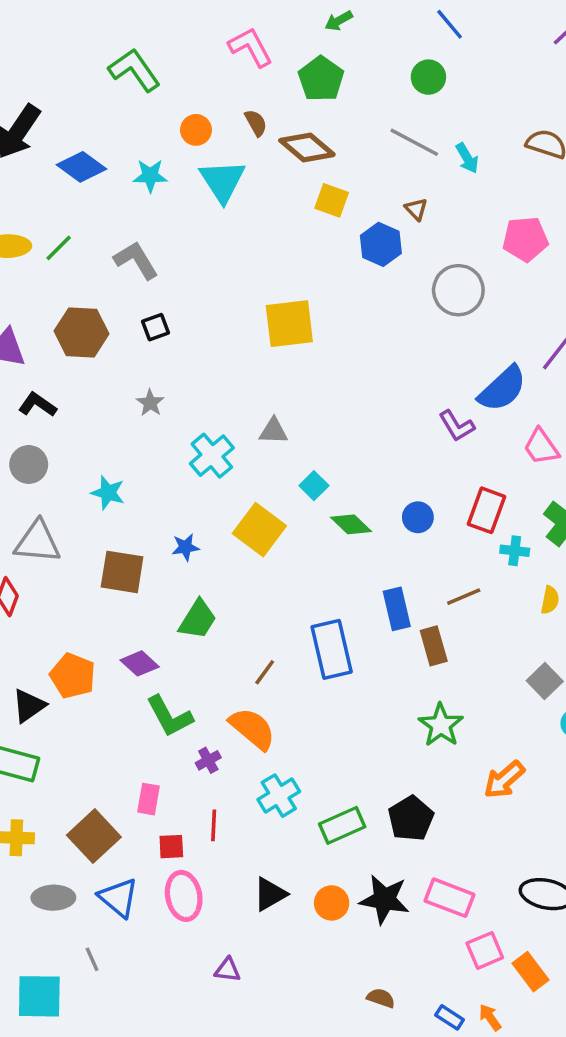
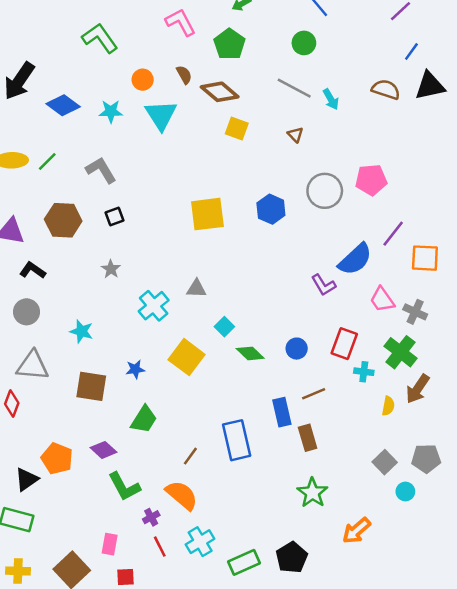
pink pentagon: (525, 239) -> (371, 180), moved
blue hexagon: (381, 244) -> (271, 209), moved
brown line: (464, 597) -> (314, 394), moved
red line: (214, 825) -> (160, 547), moved, turned -30

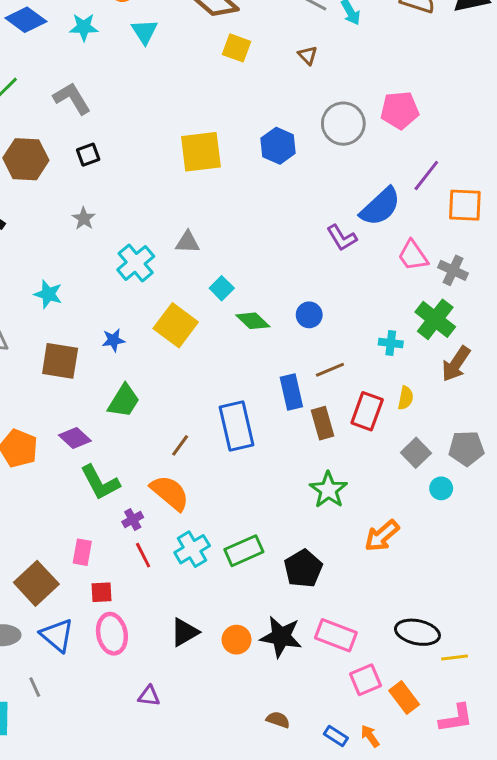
cyan triangle: (161, 115) -> (145, 32), size x0.7
red rectangle: (344, 344) -> (367, 411), moved
yellow semicircle: (388, 406) -> (406, 398), moved
green rectangle: (244, 562) -> (244, 551), moved

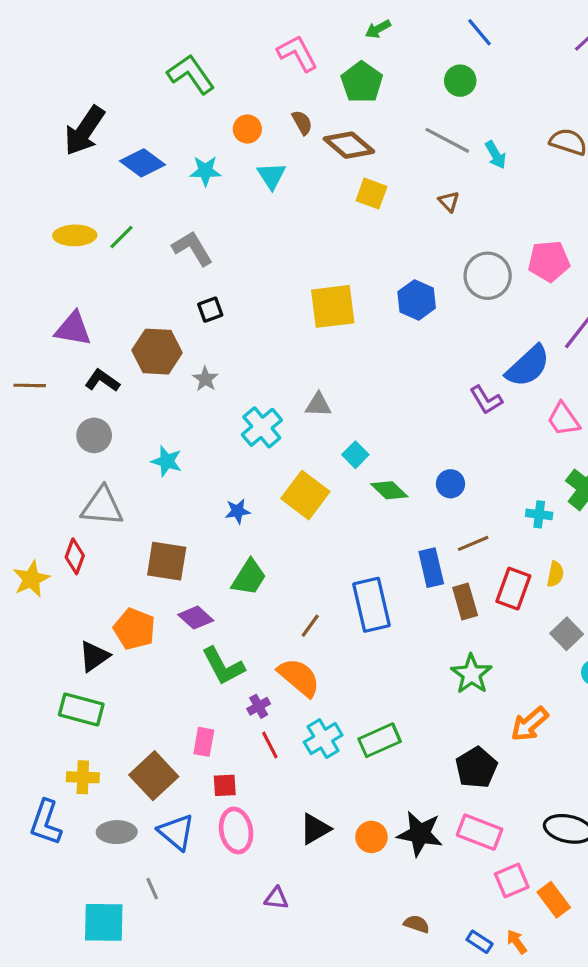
brown hexagon: (26, 159) -> (157, 352), moved
brown square: (60, 361) -> (167, 561), moved
black pentagon: (303, 568) -> (476, 768), moved

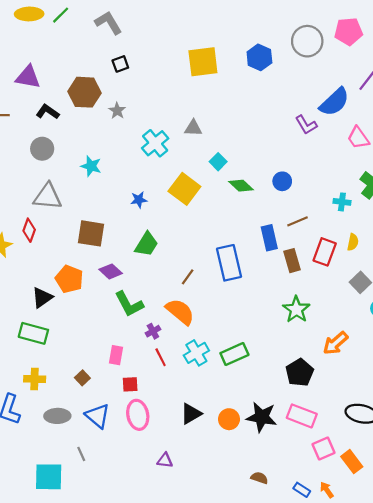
brown square: (154, 776) -> (82, 378), size x0.5

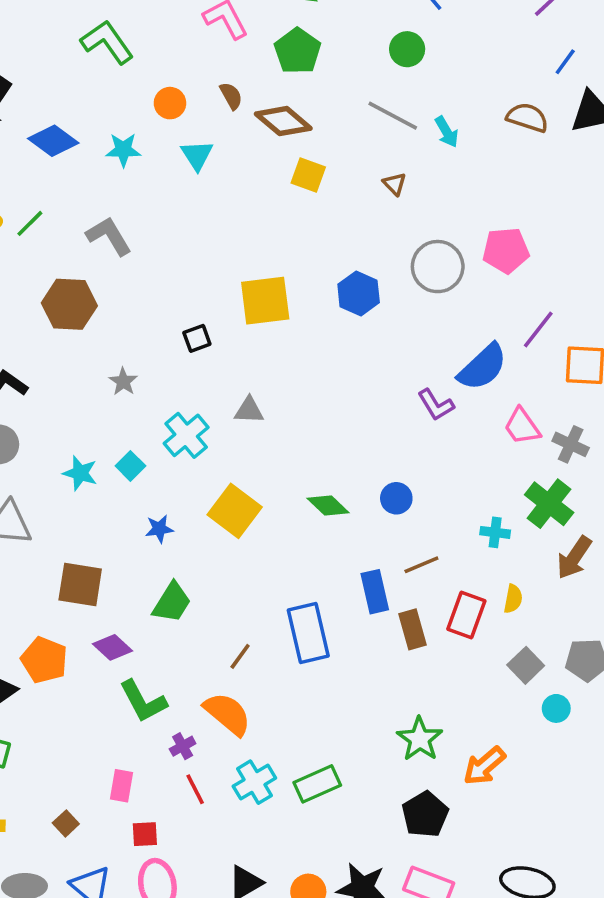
black square: (120, 64) -> (197, 338), moved
brown hexagon: (85, 92) -> (69, 304), moved
cyan square: (218, 162) -> (130, 466), moved
green star: (296, 309) -> (420, 739), moved

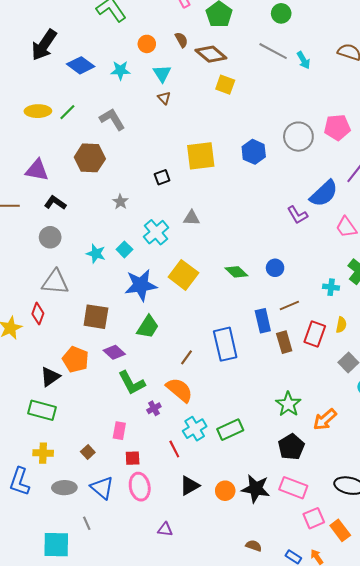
brown triangle: (395, 184) -> (164, 98), moved
blue star: (159, 529) -> (141, 285), size x2.0
red line: (195, 789) -> (174, 449), moved

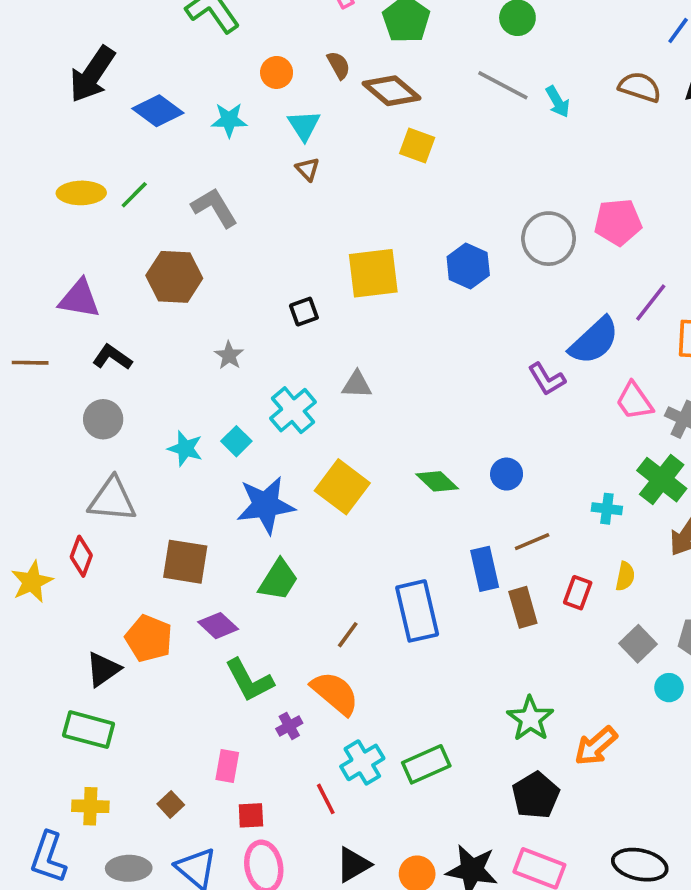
red rectangle: (315, 334) -> (578, 593), size x0.7

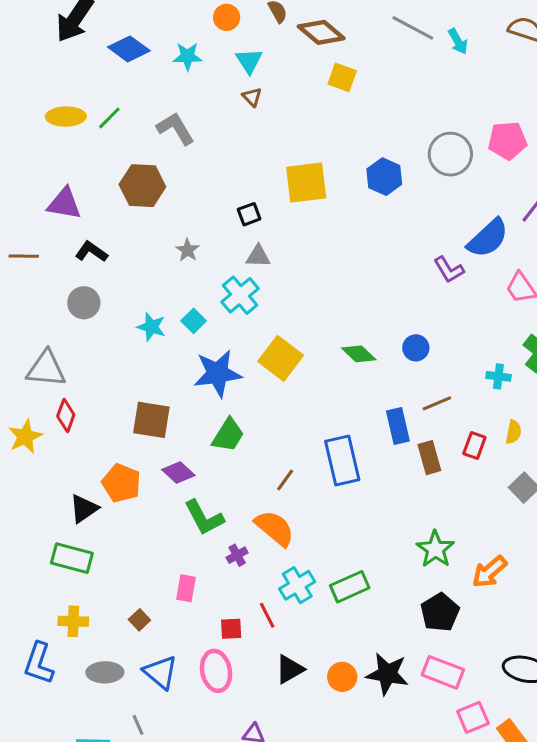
gray triangle: (357, 385) -> (258, 256), moved
gray triangle: (112, 500) -> (46, 369), moved
red square: (251, 815) -> (231, 629), moved

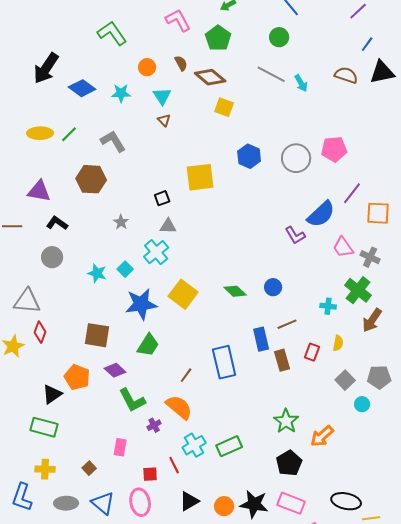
blue hexagon: (384, 177) -> (249, 156), moved

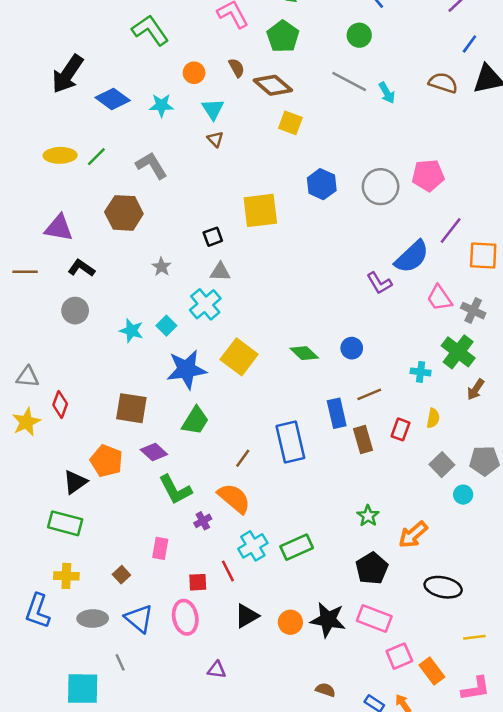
gray triangle: (27, 301) -> (28, 377), moved, size x0.7
brown arrow: (372, 320) -> (476, 389), size x0.7
green star: (286, 421) -> (368, 516), size x0.7
black ellipse: (346, 501) -> (443, 587), moved

